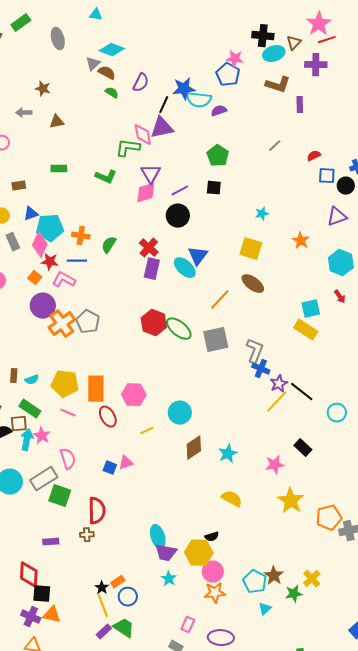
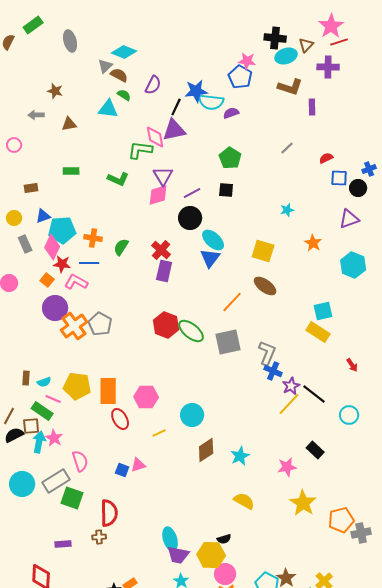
cyan triangle: (96, 15) -> (108, 109), moved, size x1.5
cyan star: (262, 214) -> (287, 210), moved
cyan ellipse: (185, 268) -> (213, 240), moved
red arrow: (340, 297) -> (352, 365), moved
pink line: (68, 413) -> (53, 399), moved

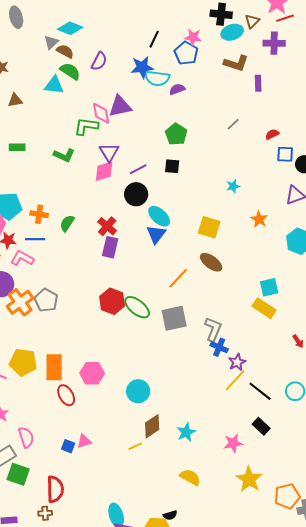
green semicircle: (124, 95) -> (70, 71), size x1.5
black line: (176, 107) -> (154, 39), moved
black line: (314, 394) -> (260, 391), moved
yellow line: (159, 433) -> (135, 446), moved

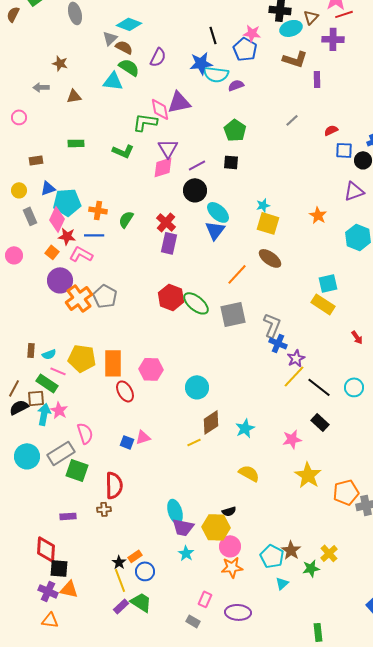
black line: (154, 39) -> (213, 35), turned -42
cyan star: (233, 186) -> (263, 205), moved

